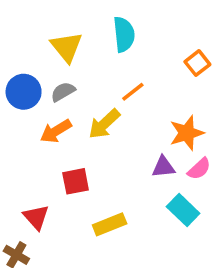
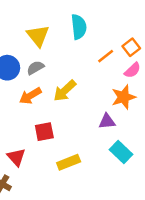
orange line: (133, 92) -> (106, 56), moved
pink semicircle: (199, 169) -> (132, 70), moved

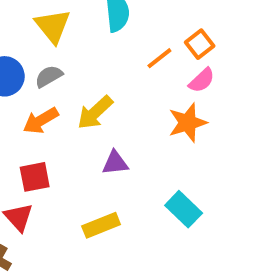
purple triangle: (107, 121) -> (115, 163), moved
red square: (44, 132) -> (35, 177), moved

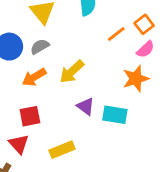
purple triangle: (115, 163) -> (86, 106), turned 42
cyan rectangle: (184, 209) -> (115, 115), moved, turned -35
yellow rectangle: (101, 225) -> (62, 150), moved

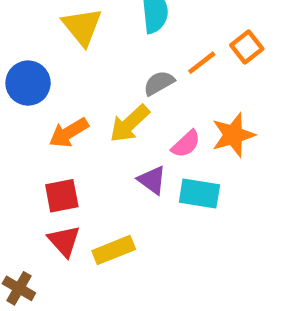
gray semicircle: (40, 47) -> (159, 83), moved
pink semicircle: (145, 49) -> (186, 144), moved
red triangle: (19, 144) -> (64, 241), moved

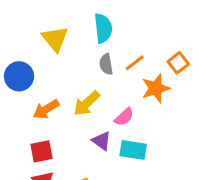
orange square: (247, 47) -> (178, 63), moved
gray semicircle: (159, 83) -> (106, 64), moved, turned -70
orange star: (233, 135) -> (156, 88), moved

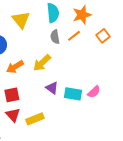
orange star: (156, 88) -> (82, 15), moved
pink semicircle: (124, 117) -> (94, 92), moved

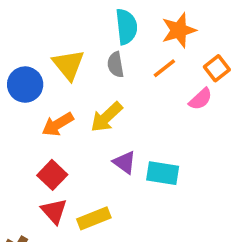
yellow triangle: (21, 20) -> (69, 65), moved
gray semicircle: (55, 37) -> (116, 65), moved
pink semicircle: (94, 92) -> (201, 99), moved
red square: (12, 95) -> (52, 175), turned -35

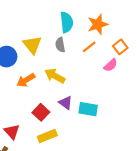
yellow arrow: (106, 117) -> (55, 76), turned 72
red square: (52, 175) -> (41, 112), moved
red triangle: (54, 211) -> (12, 132), moved

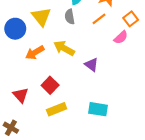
purple triangle: (66, 103) -> (91, 65), moved
cyan rectangle: (88, 109) -> (98, 109), moved
red triangle: (12, 132) -> (21, 95), moved

